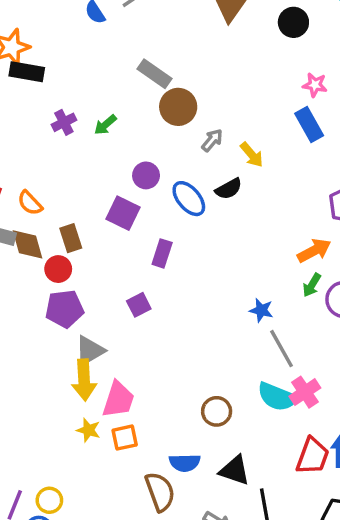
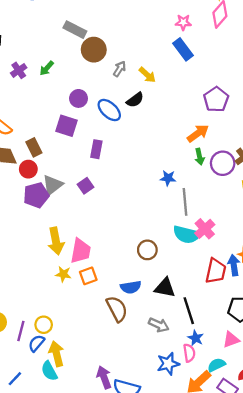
green arrow: (312, 285) -> (200, 157), turned -35
gray line: (281, 349) -> (185, 202), turned 32
gray triangle: (90, 351) -> (53, 185), moved

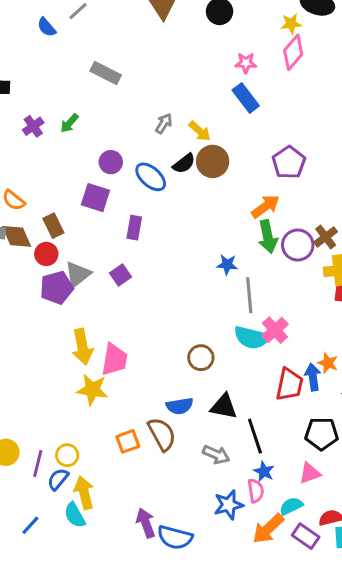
brown circle: (94, 50) -> (213, 161), moved
green arrow: (200, 157) -> (268, 237), size x1.5
yellow star: (63, 274) -> (92, 390), size x1.5
orange square: (88, 276) -> (128, 441), moved

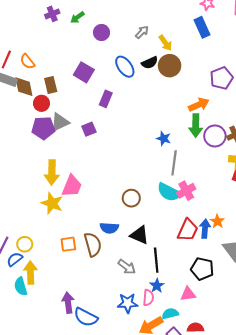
purple circle: (111, 162) -> (101, 32), moved

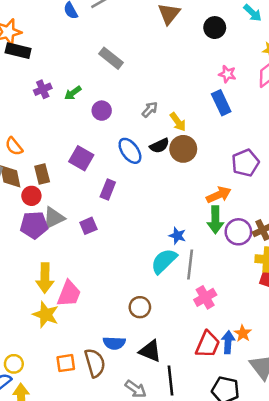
cyan semicircle: (169, 192) -> (164, 261), moved, turned 110

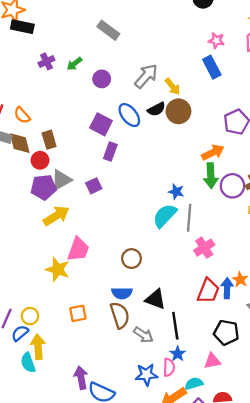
gray arrow: (150, 109) -> (146, 76), size x1.6
purple square: (81, 158) -> (101, 124), moved
yellow arrow: (45, 278) -> (56, 216), moved, turned -120
brown circle: (140, 307) -> (131, 259), moved
brown semicircle: (95, 363) -> (120, 315), moved

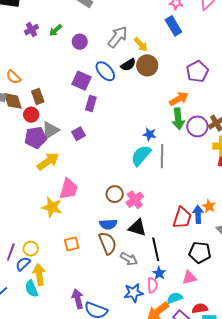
pink cross: (204, 248) -> (135, 200), moved

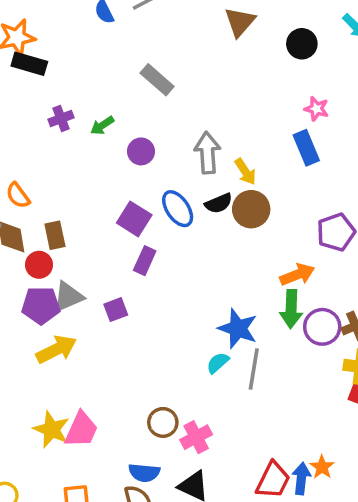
gray arrow: (118, 37) -> (207, 153), turned -50
blue star: (150, 134) -> (238, 328), size x1.6
cyan semicircle: (141, 156) -> (218, 363), size x0.6
pink trapezoid: (69, 189) -> (81, 430), moved

